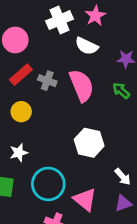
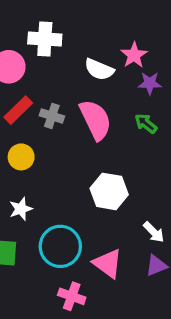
pink star: (95, 16) -> (134, 55), moved
white cross: (60, 20) -> (45, 39), moved, turned 30

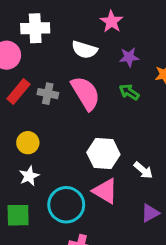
pink star: (134, 55) -> (111, 22), moved
yellow circle: (21, 157) -> (28, 143), moved
white arrow: (154, 232) -> (143, 170), moved
pink triangle: (108, 264) -> (105, 191), moved

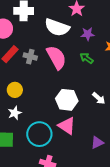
white semicircle: (84, 50) -> (57, 27), size x1.4
white arrow: (143, 170) -> (99, 98), moved

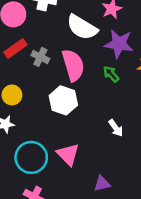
purple star: (88, 34) -> (119, 44), size x1.6
white hexagon: (67, 100) -> (63, 100), moved

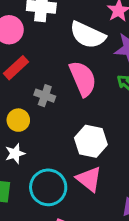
gray cross: (40, 57) -> (45, 96), moved
white hexagon: (63, 100) -> (91, 141), moved

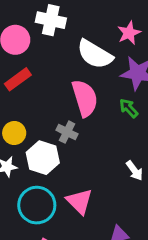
gray cross: (45, 96) -> (67, 132), moved
white hexagon: (91, 141) -> (43, 158), moved

